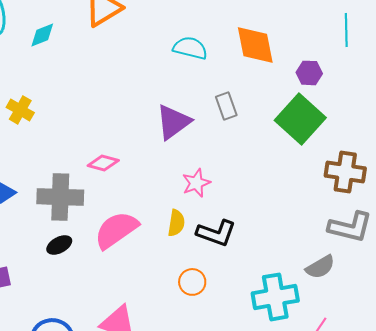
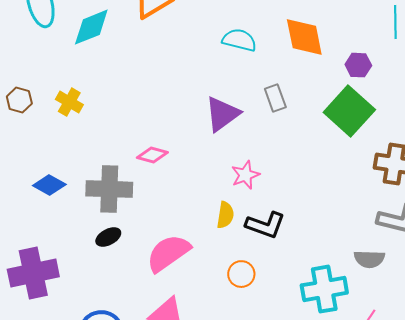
cyan diamond: (42, 35) -> (91, 27), size x1.5
pink semicircle: (116, 230) -> (168, 253), moved
gray semicircle: (320, 267) -> (369, 259), turned 32

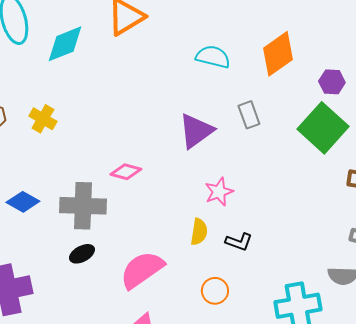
orange diamond: (304, 37) -> (278, 54), turned 66
black L-shape: (265, 225) -> (239, 242), size x0.7

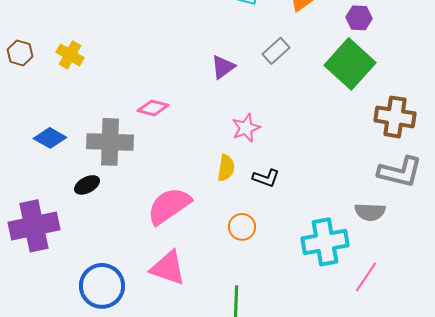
gray rectangle: (249, 115) -> (276, 51), turned 68
purple triangle: (196, 131) -> (223, 67), size x0.7
black ellipse: (82, 254) -> (87, 185), moved

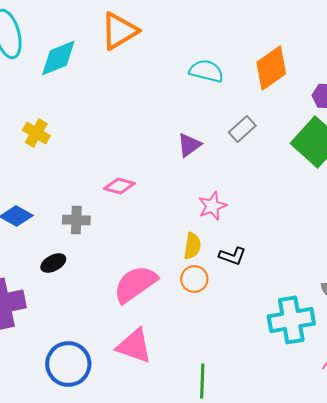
gray cross: (110, 142) -> (76, 220), size x0.6
orange circle: (242, 227) -> (194, 279), moved

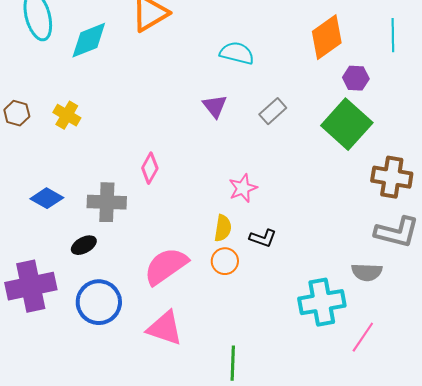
orange diamond: (271, 68) -> (327, 37), moved
purple triangle: (189, 145) -> (215, 106), moved, turned -32
pink diamond: (119, 186) -> (150, 168), turned -76
gray cross: (76, 220) -> (107, 202), size x1.4
blue circle: (68, 364) -> (99, 302), moved

